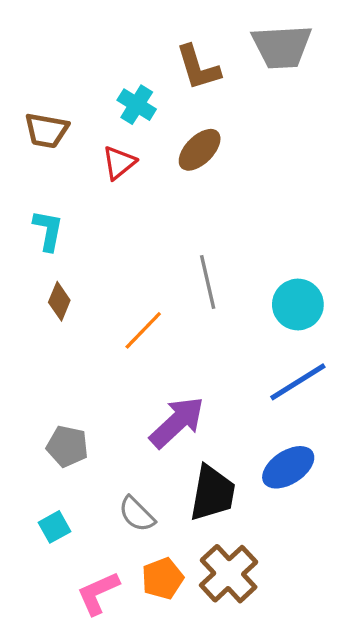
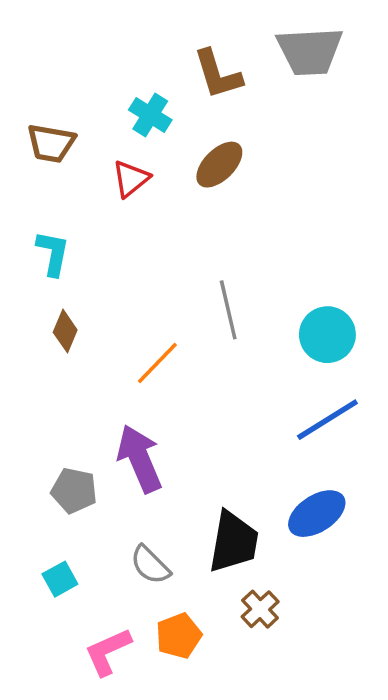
purple arrow: (177, 422) -> (140, 459), moved, turned -70
brown cross: (229, 574) -> (260, 609), moved, size x0.6

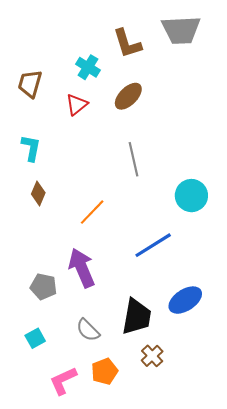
brown trapezoid: (51, 143) -> (30, 84), turned 96
gray line: (228, 310) -> (133, 159), moved
blue line: (327, 420) -> (153, 245), moved

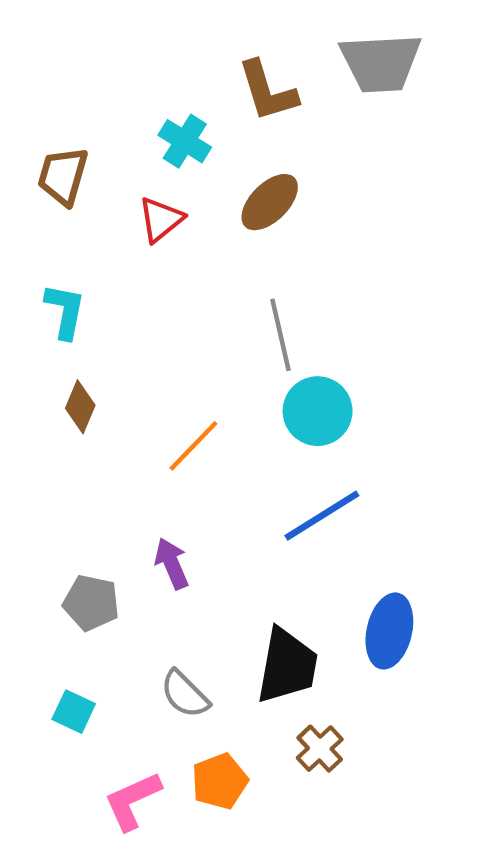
cyan circle: (191, 196) -> (318, 411), moved
purple arrow: (82, 268) -> (172, 563), size x0.6
blue ellipse: (185, 300) -> (389, 631), turned -44
cyan square: (35, 338) -> (74, 712), turned -36

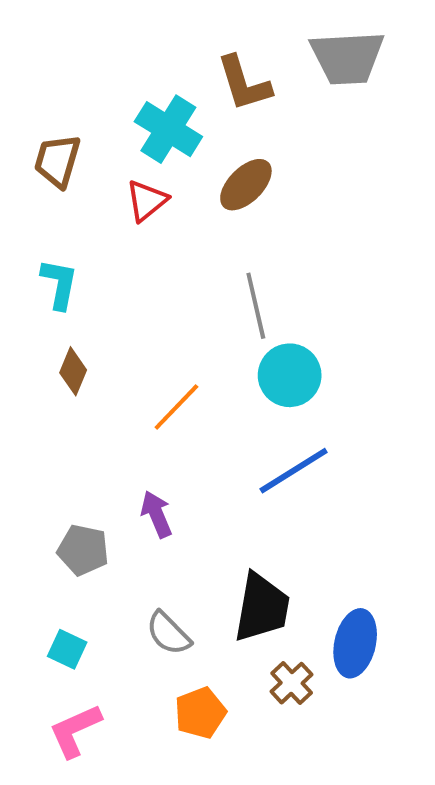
cyan cross: (185, 141) -> (168, 129), size x1.4
blue ellipse: (389, 631) -> (355, 643), moved
pink L-shape: (132, 801) -> (75, 731), moved

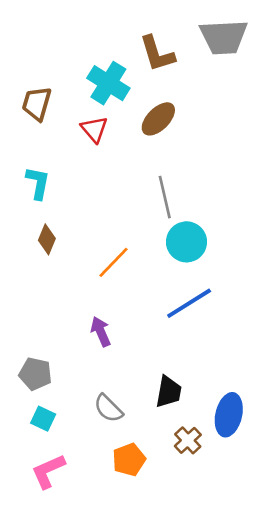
red triangle: (147, 201) -> (94, 129), turned -32
gray pentagon: (83, 550) -> (35, 374), moved
black trapezoid: (262, 608) -> (169, 392), size x0.7

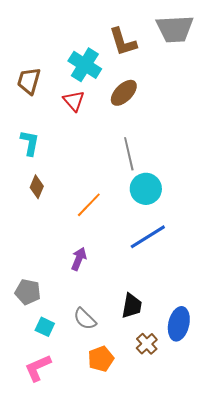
purple arrow: (101, 332) -> (79, 259), turned 45
cyan square: (43, 419) -> (45, 327), moved

